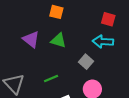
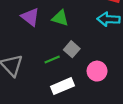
gray square: (86, 62) -> (72, 49), moved

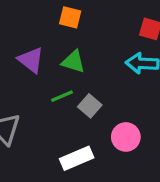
green line: (52, 60) -> (62, 96), moved

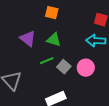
pink circle: (126, 137) -> (86, 68), moved

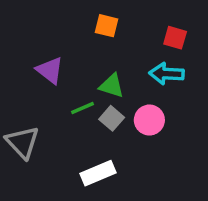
orange square: (52, 13) -> (107, 26), moved
green triangle: (54, 40) -> (112, 86), moved

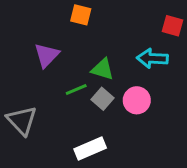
orange square: (107, 26) -> (81, 15), moved
red square: (175, 38) -> (172, 26), moved
purple triangle: (50, 70) -> (47, 55), turned 36

